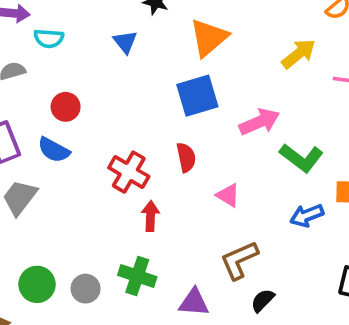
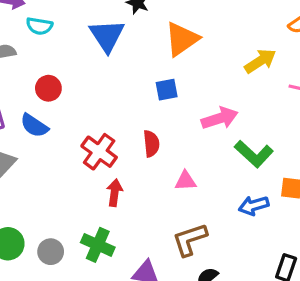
blue triangle: (125, 42) -> (107, 36), size x1.6
blue square: (197, 96) -> (167, 90), size x0.6
pink triangle: (228, 195) -> (185, 181), turned -40

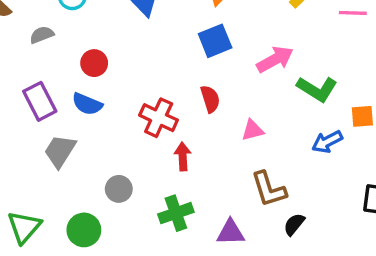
blue square: (167, 90) -> (215, 41), size x1.4
brown L-shape: (190, 239) -> (269, 189), turned -78
green cross: (98, 245) -> (176, 213), turned -32
gray circle: (51, 252) -> (119, 189), moved

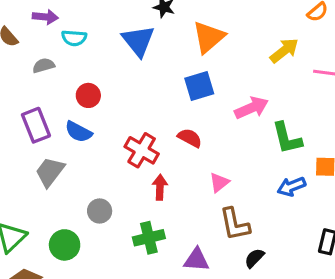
green L-shape: (317, 89) -> (287, 138), turned 39
red semicircle: (210, 99) -> (190, 138), turned -50
pink triangle: (253, 130) -> (219, 182), moved, turned -30

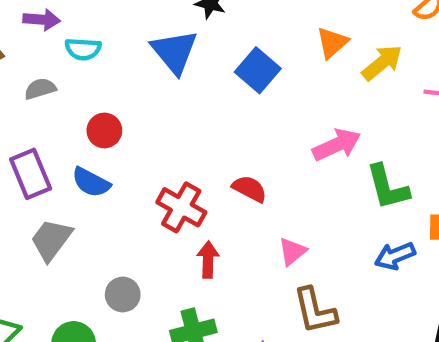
orange triangle: (209, 37) -> (332, 43), moved, size x0.7
blue square: (199, 86) -> (258, 70), moved, turned -32

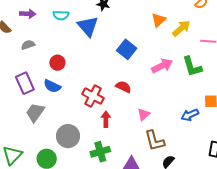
cyan semicircle: (83, 49) -> (61, 15), moved
blue square: (258, 70) -> (127, 49), moved
green L-shape: (388, 187) -> (192, 67), moved
gray circle: (123, 295) -> (68, 136), size x1.5

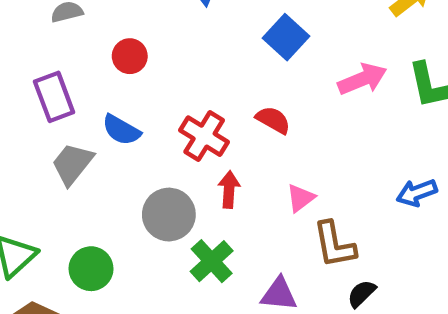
blue semicircle: (52, 86) -> (121, 130), moved
pink triangle: (144, 114) -> (301, 198), moved
gray circle: (68, 136) -> (169, 215), moved
green cross: (100, 152) -> (212, 261), turned -30

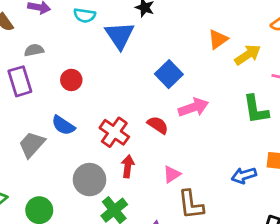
pink arrow: (362, 79) -> (193, 107), moved
purple rectangle: (54, 97) -> (20, 81), moved

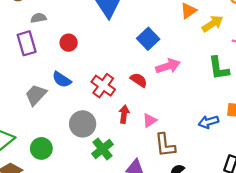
red arrow: (128, 166) -> (124, 114), moved

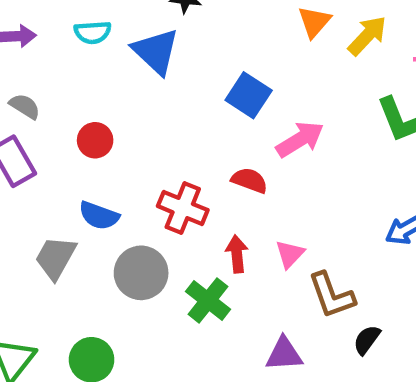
gray semicircle: (38, 18) -> (25, 106), turned 56
gray circle: (83, 124) -> (141, 273), moved
green cross: (102, 149) -> (208, 300), moved

